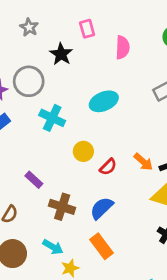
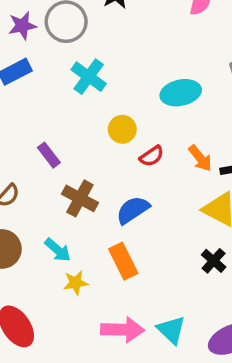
cyan ellipse: (104, 101) -> (181, 93), moved

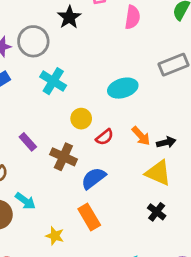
brown cross: (80, 198) -> (63, 157), moved
cyan arrow: (58, 250) -> (25, 201), moved
yellow star: (76, 283) -> (55, 236), turned 30

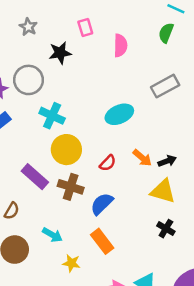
black star: (69, 17) -> (60, 53), turned 30
yellow circle: (81, 119) -> (66, 150), moved, size x1.5
purple rectangle: (28, 142) -> (35, 177), size x1.5
cyan arrow: (25, 201) -> (52, 235), moved

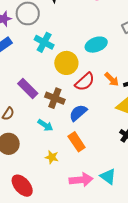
yellow circle: (66, 150) -> (66, 63), moved
red semicircle: (108, 163) -> (85, 82), size x1.5
cyan arrow: (52, 235) -> (45, 125), moved

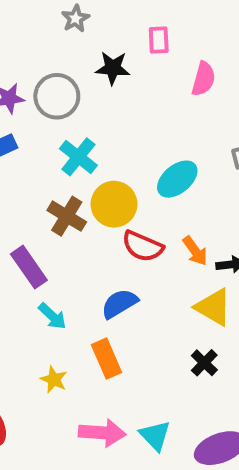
cyan ellipse: (96, 45) -> (177, 179), turned -30
red semicircle: (85, 82) -> (143, 246), turned 55
purple rectangle: (28, 89) -> (29, 267), moved
brown cross: (55, 98) -> (67, 216), moved

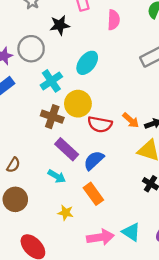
cyan cross: (78, 157) -> (51, 81), turned 30
cyan ellipse: (177, 179) -> (87, 63), moved
purple rectangle: (29, 267) -> (67, 149), moved

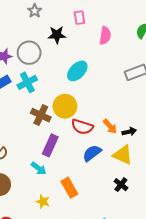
cyan cross: (51, 81) -> (27, 82), moved
purple rectangle: (67, 149) -> (50, 145), turned 65
blue semicircle: (94, 160) -> (92, 153), moved

